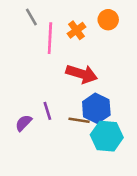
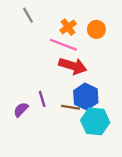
orange circle: (108, 20) -> (96, 29), moved
pink line: (50, 38) -> (63, 45), moved, turned -72

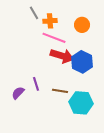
gray line: (28, 15) -> (34, 13), moved
orange cross: (68, 27) -> (50, 21), moved, turned 32
blue hexagon: (86, 97) -> (82, 62), moved

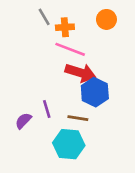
orange circle: (82, 25) -> (106, 19), moved
blue hexagon: (82, 62) -> (95, 92), moved
cyan hexagon: (81, 103) -> (69, 144), moved

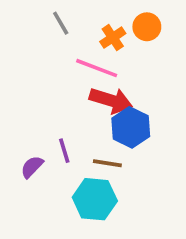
orange cross: (65, 27) -> (113, 38), moved, turned -30

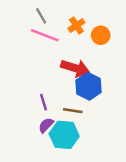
orange circle: (147, 27) -> (101, 35), moved
pink line: (97, 68) -> (45, 35), moved
purple semicircle: (32, 167) -> (46, 125), moved

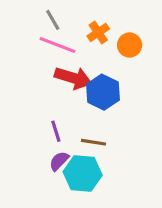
red arrow: (75, 68) -> (73, 78), moved
blue hexagon: (89, 86) -> (103, 92), moved

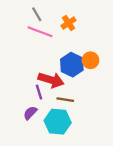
orange circle: (130, 45) -> (90, 60), moved
red arrow: (73, 78) -> (51, 80), moved
purple semicircle: (59, 161) -> (30, 113), moved

